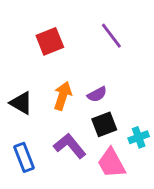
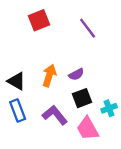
red square: (50, 41) -> (39, 20), moved
blue rectangle: (24, 157) -> (18, 110), moved

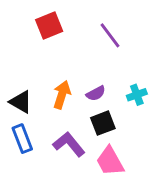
cyan cross: (109, 108) -> (137, 95), moved

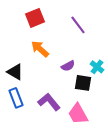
orange arrow: (62, 95) -> (40, 49), moved, turned -66
cyan cross: (137, 95) -> (97, 67), turned -32
black square: (103, 123) -> (83, 83), moved, turned 30

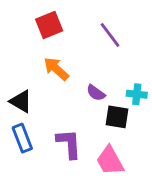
purple semicircle: (68, 66) -> (96, 93), turned 64
cyan cross: (97, 67) -> (137, 94), turned -32
purple L-shape: (49, 102) -> (69, 144), turned 35

